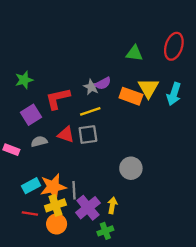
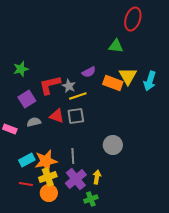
red ellipse: (174, 46) -> (133, 19), moved
gray star: (91, 87) -> (69, 86), moved
gray line: (74, 190) -> (73, 156), moved

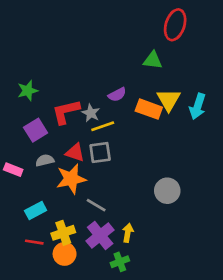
gray circle: (113, 145) -> (167, 191), moved
gray line: (73, 156) -> (96, 205), turned -56
orange star: (46, 161) -> (71, 179), moved

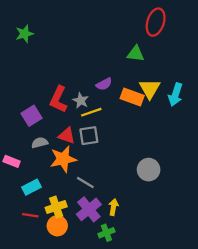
green star: (28, 91) -> (24, 34), moved
red L-shape: (66, 112) -> (58, 99), turned -52
pink rectangle: (13, 170) -> (12, 161), moved

